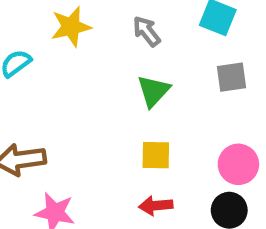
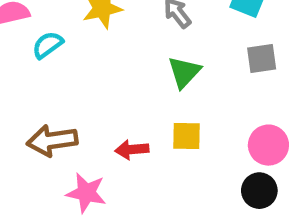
red arrow: (156, 206) -> (132, 150), moved

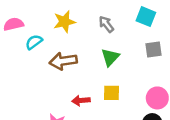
brown arrow: (52, 140) -> (63, 61), moved

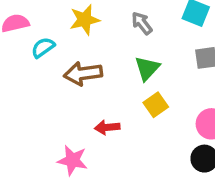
yellow square: (111, 93) -> (156, 105), moved, turned -36

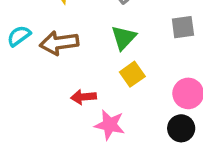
cyan semicircle: (43, 47) -> (19, 36), moved
pink star: (72, 160) -> (110, 125), moved

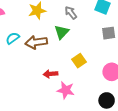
green triangle: (124, 38) -> (62, 32), moved
black circle: (181, 128) -> (107, 100), moved

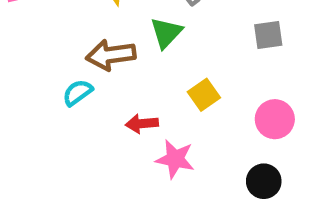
cyan semicircle: (13, 38) -> (78, 93), moved

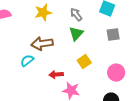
green triangle: (166, 33) -> (76, 34), moved

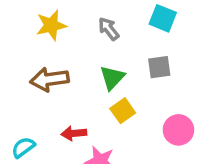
green triangle: (76, 34) -> (112, 78), moved
gray square: (113, 35) -> (159, 67), moved
cyan semicircle: (27, 61) -> (23, 147), moved

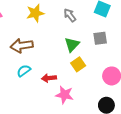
brown arrow: (49, 79) -> (22, 46), moved
cyan semicircle: (23, 147) -> (24, 71), moved

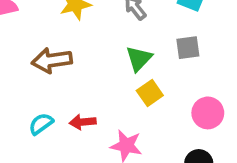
cyan semicircle: (24, 71) -> (41, 124), moved
red arrow: (49, 78) -> (83, 122), moved

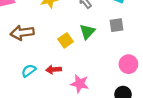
brown arrow: (52, 60) -> (22, 33), moved
yellow square: (150, 93) -> (66, 40), moved

